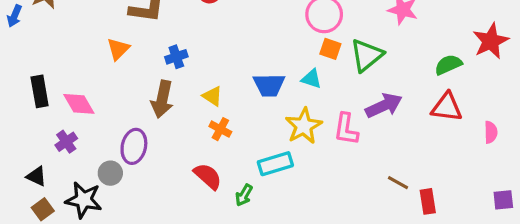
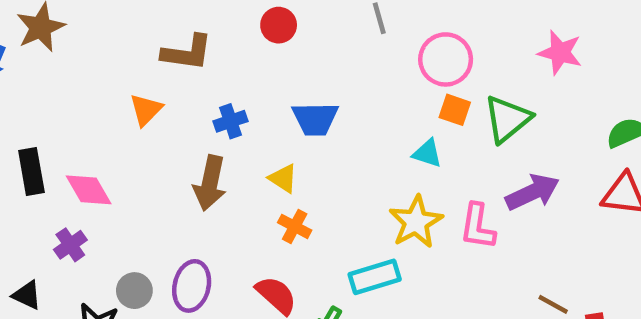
blue trapezoid: (269, 85) -> (315, 119), moved
purple ellipse: (134, 146) -> (192, 286), moved

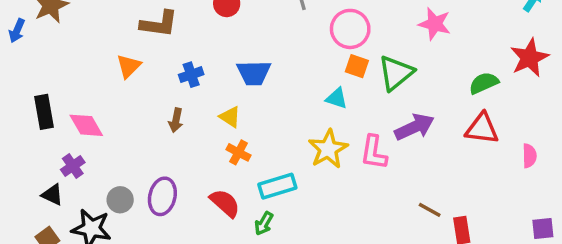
brown arrow: (210, 183) -> (176, 120), size x0.6
cyan rectangle: (375, 277) -> (277, 186), moved
black triangle: (27, 295) -> (52, 195), moved

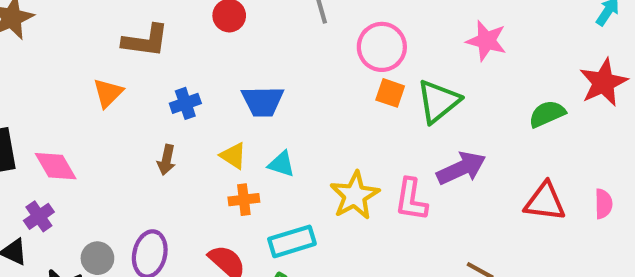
cyan triangle: (337, 98) -> (281, 164), moved
red triangle: (482, 129) -> (545, 202), moved
orange cross: (238, 152) -> (244, 200), turned -35

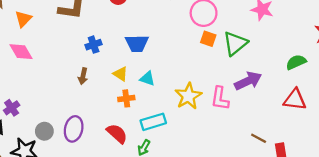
orange triangle: (108, 93) -> (23, 19), moved
green semicircle: (547, 114) -> (296, 62), moved
pink diamond: (56, 166) -> (21, 52), moved

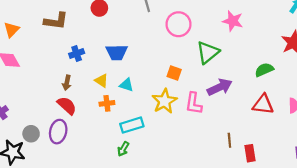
orange square: (208, 39) -> (174, 73), moved
red semicircle: (117, 134) -> (67, 106), moved
brown line: (259, 138) -> (229, 140), turned 56

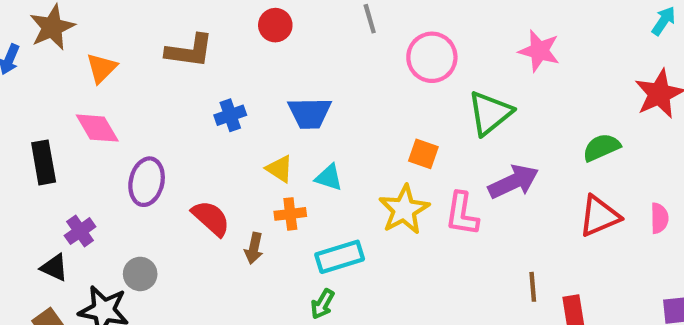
brown arrow: (67, 83) -> (254, 248), moved
red triangle: (263, 104) -> (599, 216), turned -30
purple ellipse: (58, 132) -> (147, 182), moved

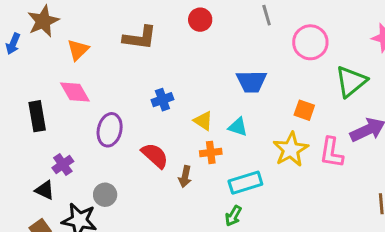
blue trapezoid: (310, 113) -> (251, 82), moved
blue cross: (230, 115) -> (162, 100), moved

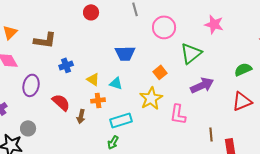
brown L-shape: (140, 38) -> (45, 40), moved
orange square: (304, 110) -> (160, 72), turned 32
pink L-shape: (331, 152) -> (178, 114), moved

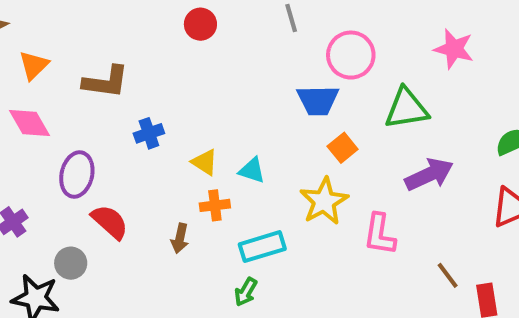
blue trapezoid: (125, 53) -> (318, 100), moved
green triangle: (191, 53) -> (406, 109), turned 30
red semicircle: (61, 102) -> (110, 222), moved
brown line: (211, 134) -> (448, 275), turned -32

